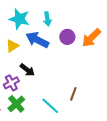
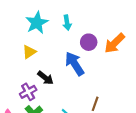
cyan star: (19, 19) -> (37, 23), turned 30
blue arrow: (37, 40) -> (75, 64), moved, turned 30

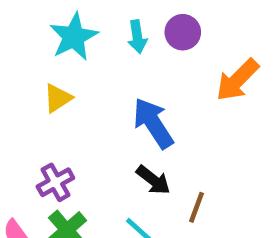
purple circle: (89, 42) -> (183, 32), moved
black arrow: (45, 78) -> (153, 180), moved

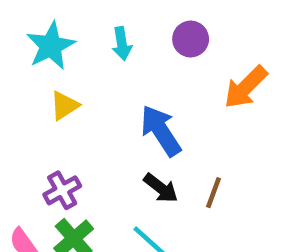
cyan star: (74, 37) -> (51, 46), moved
cyan arrow: (137, 37) -> (122, 44), moved
brown line: (196, 207) -> (214, 193), moved

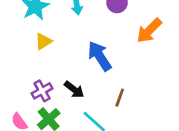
black arrow: (161, 188) -> (74, 90), moved
brown line: (214, 193) -> (120, 98), moved

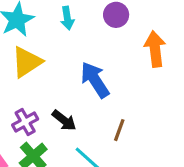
orange arrow: (149, 31) -> (155, 49), turned 128
yellow triangle: (43, 41) -> (27, 62), size x1.5

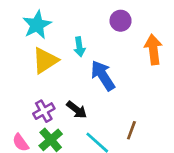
cyan arrow: (67, 18) -> (79, 47), moved
brown line: (119, 130) -> (131, 130), moved

